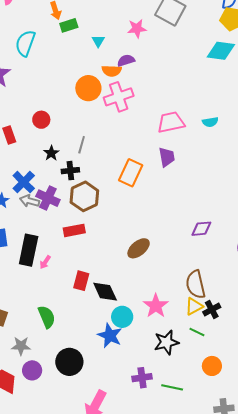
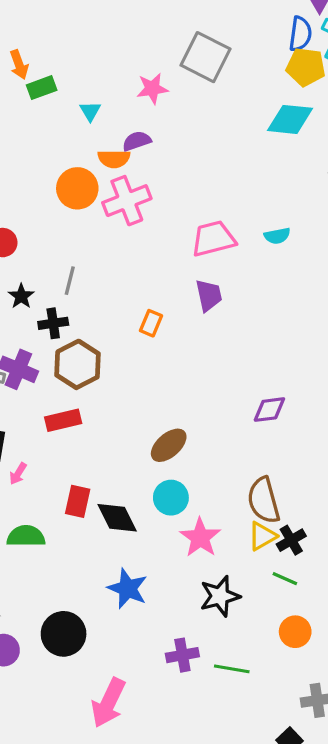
orange rectangle: (131, 173) -> (151, 323), size x0.6
green semicircle: (47, 317) -> (26, 536), moved, turned -65
cyan circle: (122, 317) -> (171, 498), moved
green line: (197, 332) -> (285, 579), moved

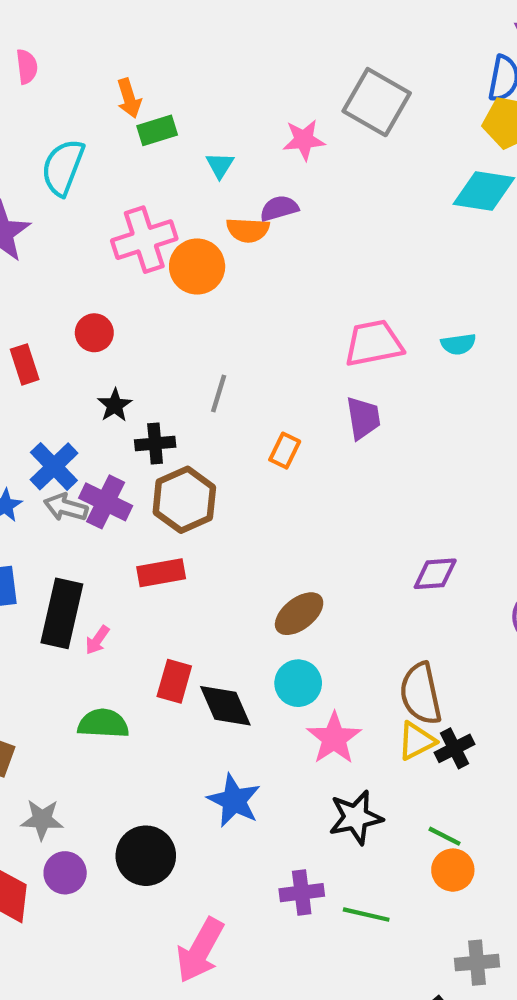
pink cross: (127, 201) -> (144, 240), moved
gray line: (70, 281) -> (219, 394), moved
green line: (285, 579) -> (444, 836), moved

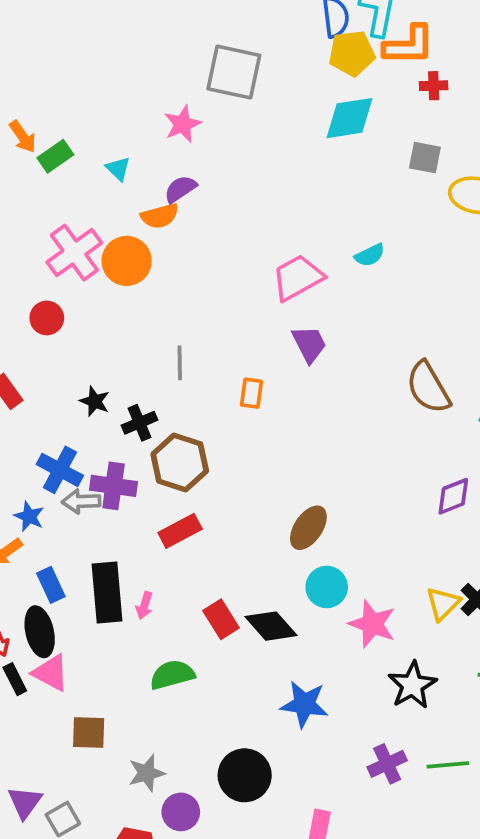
red circle: (94, 333) -> (47, 318), moved
purple diamond: (435, 574) -> (453, 496), moved
red rectangle: (174, 681) -> (221, 619), turned -30
brown semicircle: (421, 694) -> (428, 387), moved

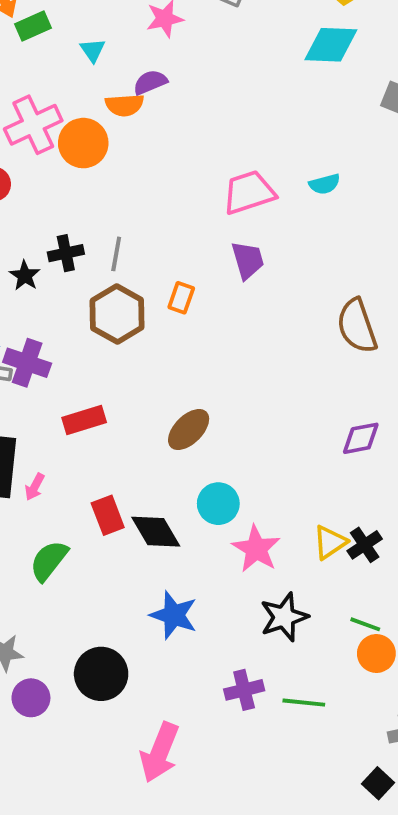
black cross: (140, 423) -> (66, 253), moved
brown hexagon: (180, 462) -> (117, 314), moved
brown ellipse: (308, 528) -> (189, 430), moved
green semicircle: (172, 675) -> (49, 561), turned -48

